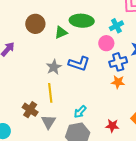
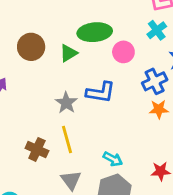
cyan cross: (116, 26) -> (157, 30), moved
pink circle: (106, 43) -> (123, 52), moved
brown cross: (30, 110) -> (37, 149), moved
cyan arrow: (80, 112) -> (113, 159), turned -96

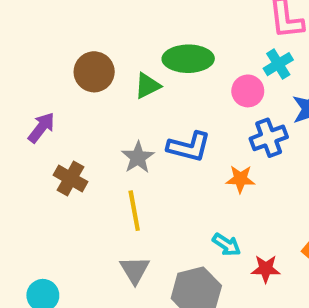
pink circle: (123, 52) -> (248, 91), moved
orange star: (159, 109) -> (240, 179), moved
brown cross: (37, 149) -> (70, 178), moved
cyan arrow: (113, 159) -> (227, 245), moved

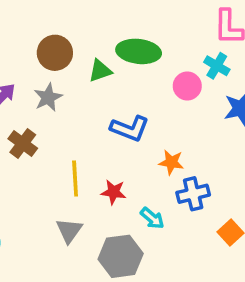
cyan cross: (278, 64) -> (217, 66), turned -35
blue cross: (269, 138) -> (193, 194), moved
gray star: (138, 157) -> (48, 97), moved
red star: (266, 269) -> (113, 192), moved

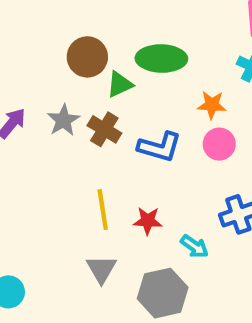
brown circle: (55, 53) -> (87, 57), moved
pink circle: (187, 86) -> (219, 144), moved
brown cross: (23, 144) -> (104, 129), moved
orange star: (171, 162) -> (212, 105), moved

